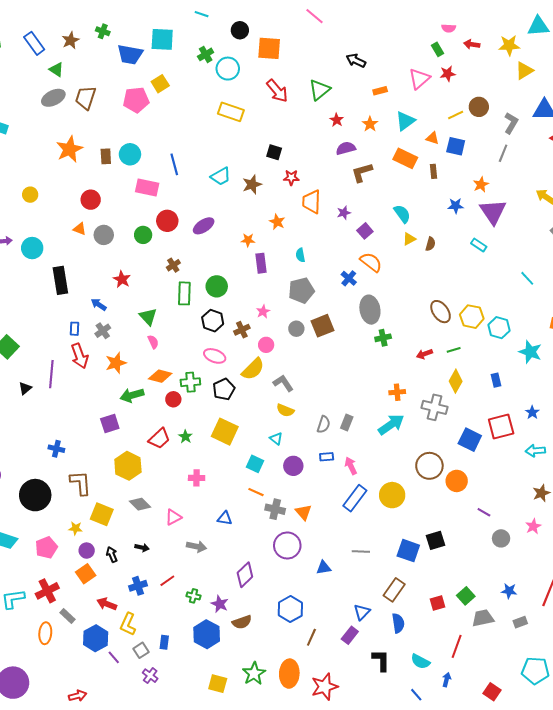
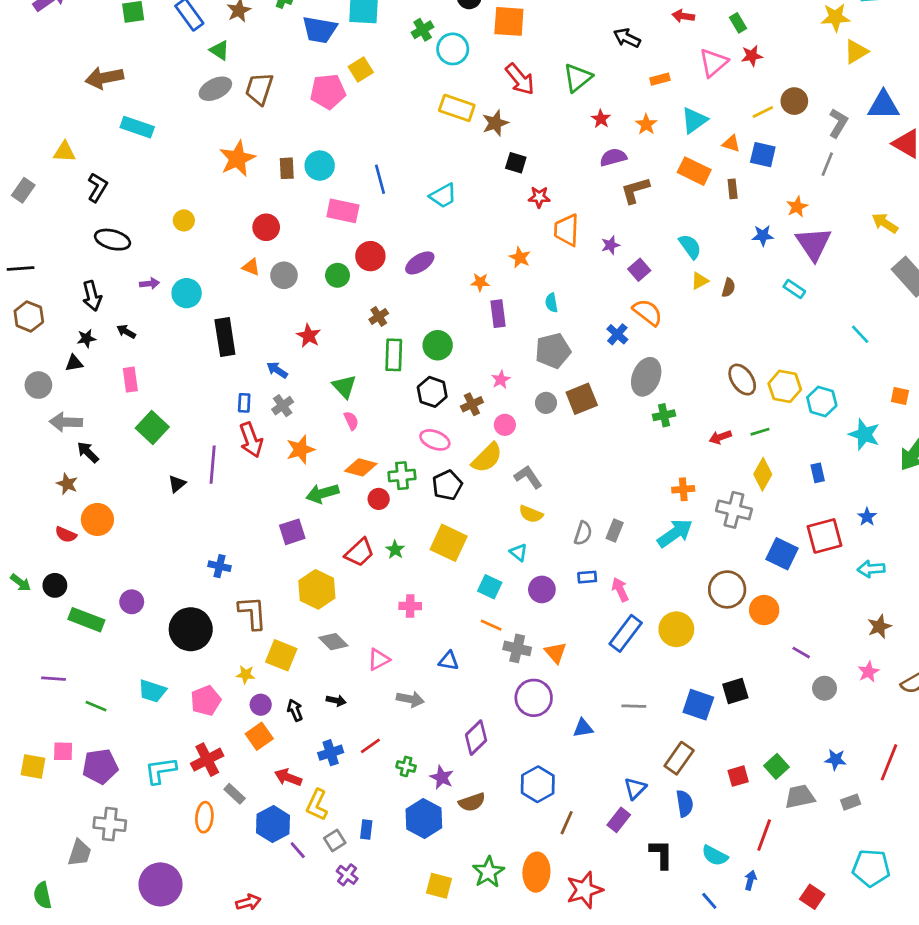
red arrow: (472, 44) -> (683, 16), moved
brown star: (252, 185) -> (495, 123), moved
gray ellipse: (370, 310) -> (646, 377), turned 32

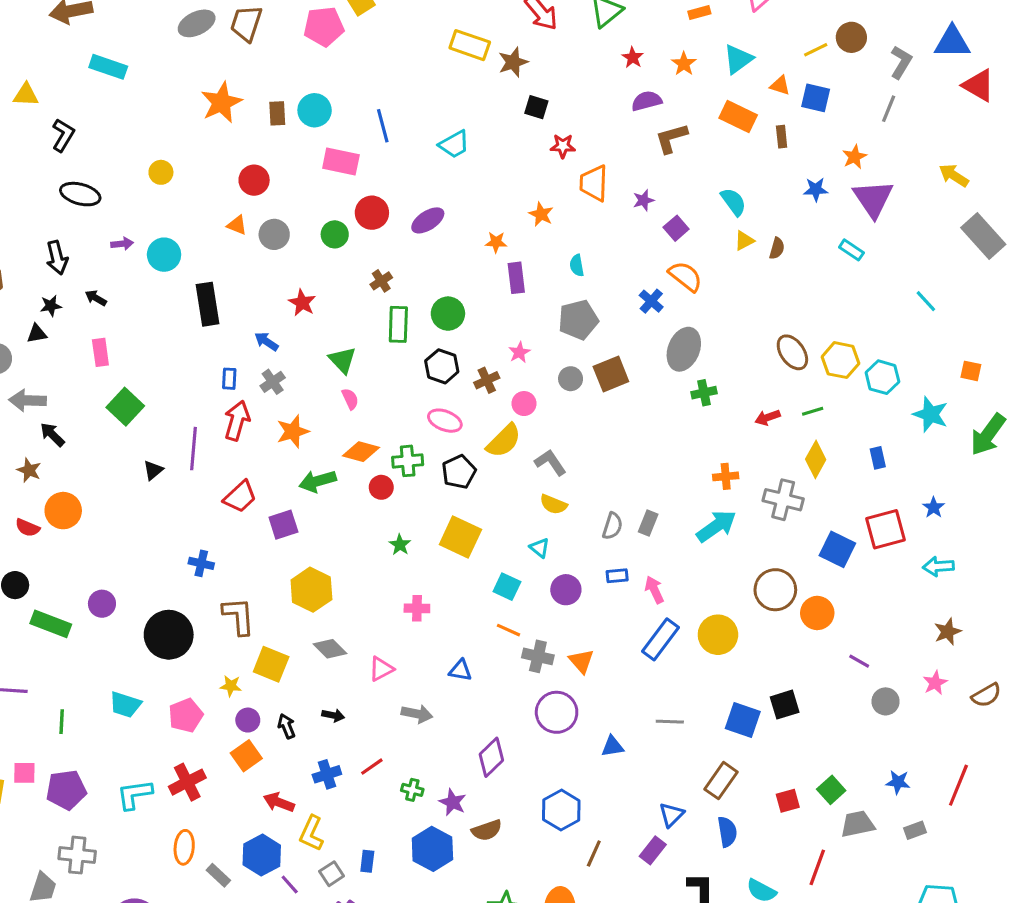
red arrow: (251, 440) -> (237, 421), turned -144
red trapezoid: (359, 552) -> (240, 497), moved
green line: (96, 706) -> (62, 722), turned 70
gray rectangle: (235, 794) -> (218, 875), moved

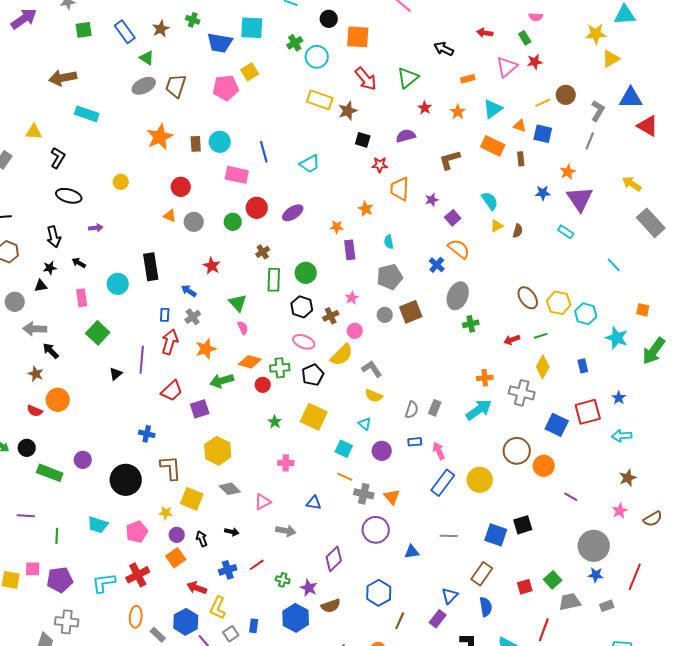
purple semicircle: (647, 101) -> (406, 136), moved
cyan circle: (164, 255) -> (118, 284), moved
gray circle: (886, 701) -> (594, 546), moved, size x1.8

